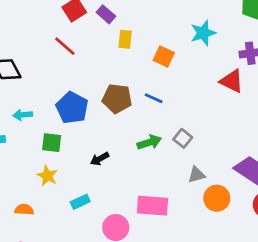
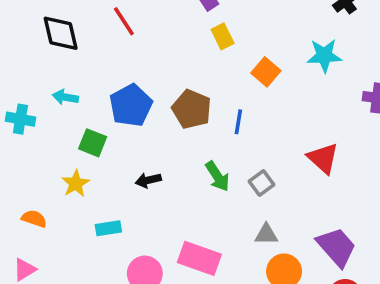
yellow rectangle: (125, 39) -> (223, 36), turned -48
red line: (65, 46) -> (124, 21), moved
red triangle: (232, 81) -> (323, 158), moved
blue line: (154, 98) -> (238, 122), turned 60
green arrow: (149, 142) -> (217, 176), turned 60

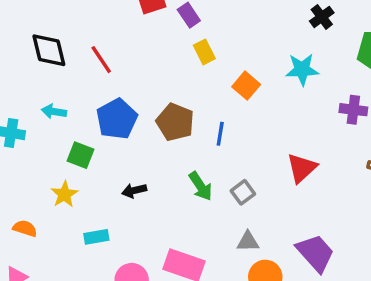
red line: (124, 21) -> (101, 60), moved
red triangle: (323, 158) -> (302, 168), turned 36

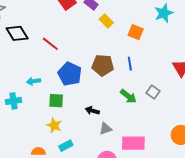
black diamond: (49, 50) -> (17, 33), moved
black arrow: (134, 191) -> (92, 111), turned 48
cyan rectangle: (96, 237) -> (66, 146), moved
gray triangle: (248, 241) -> (106, 129), moved

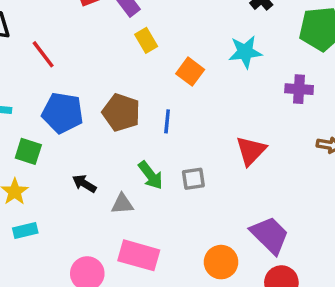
blue pentagon: (70, 74) -> (63, 113), turned -30
gray square: (153, 92) -> (193, 179), turned 32
gray triangle: (106, 129) -> (122, 204), moved

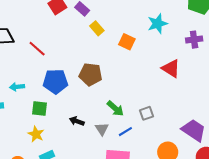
blue line: (167, 121) -> (125, 132), moved, turned 64
red triangle: (251, 151) -> (171, 68), moved, turned -30
gray square: (193, 179) -> (147, 113), moved
gray triangle: (122, 204) -> (102, 129), turned -48

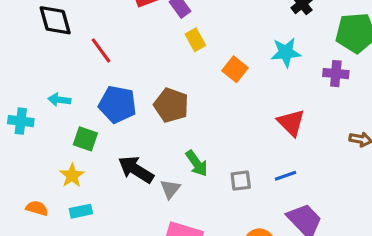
purple cross: (194, 40) -> (336, 74), moved
black arrow: (77, 121) -> (136, 170), size x1.6
blue line: (125, 132) -> (286, 176), moved

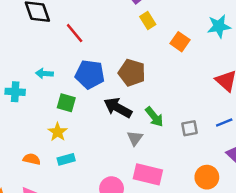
black arrow: (136, 170) -> (118, 108), moved

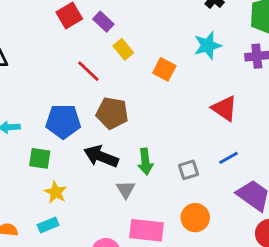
red line: (75, 33) -> (88, 71), moved
green arrow: (154, 117) -> (145, 162), turned 40
yellow star: (58, 132) -> (56, 192), moved
orange circle: (207, 177) -> (195, 218), moved

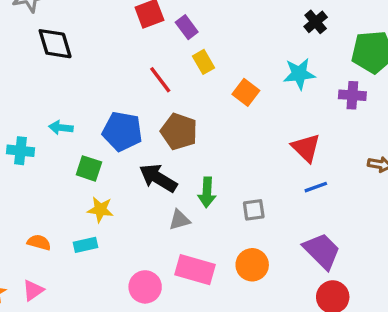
blue line: (228, 158) -> (316, 187), moved
gray triangle: (126, 190) -> (179, 220), turned 36
yellow star: (56, 192) -> (100, 210), turned -30

